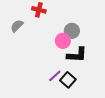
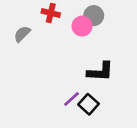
gray circle: (72, 31) -> (94, 16), moved
pink circle: (63, 41) -> (82, 26), moved

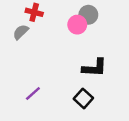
red cross: (51, 13) -> (34, 12), moved
purple line: (72, 99) -> (33, 94), moved

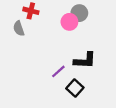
gray semicircle: (21, 32) -> (19, 28), turned -64
purple line: (33, 94) -> (58, 71), moved

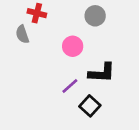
pink circle: (69, 22) -> (73, 46), moved

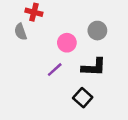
gray circle: (95, 16) -> (97, 31), moved
purple line: (70, 86) -> (55, 70), moved

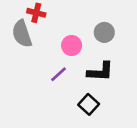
gray semicircle: (21, 32) -> (22, 34), size x1.5

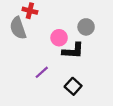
black L-shape: (100, 72) -> (73, 51), moved
purple line: (59, 74) -> (42, 72), moved

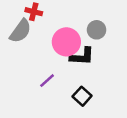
gray semicircle: (18, 28) -> (20, 31), turned -125
pink circle: (59, 38) -> (66, 42), size x1.5

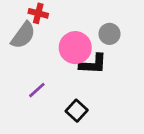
purple line: (47, 81) -> (37, 90), moved
black square: (82, 96) -> (77, 111), moved

